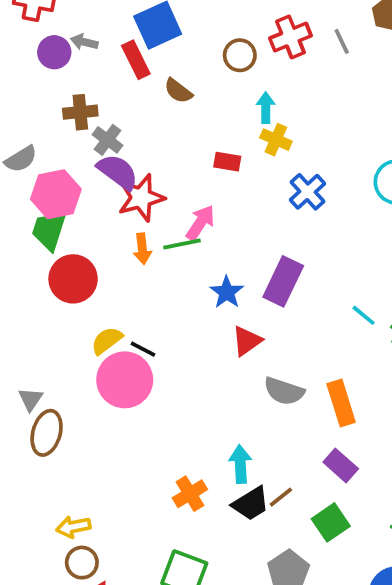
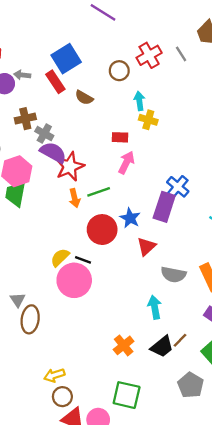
blue cross: (307, 192) -> (178, 187), moved
pink arrow: (200, 223) -> (126, 163), moved
red circle: (73, 279) -> (102, 230), moved
cyan arrow: (240, 464) -> (155, 307), moved

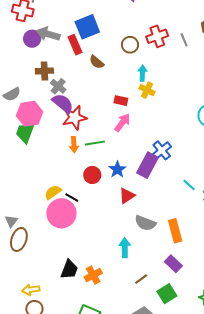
gray arrow: (22, 75) -> (48, 34), size x1.6
red circle: (102, 230) -> (92, 175), size x0.7
black trapezoid: (162, 347) -> (69, 270), moved, turned -40

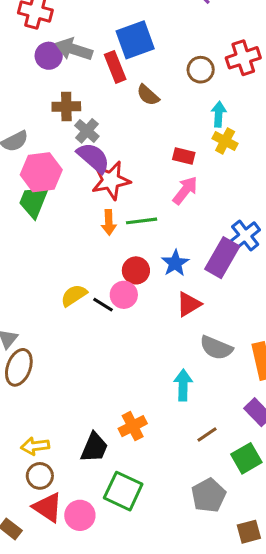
pink circle: (61, 213) -> (124, 295), moved, size x0.6
black trapezoid: (69, 270) -> (94, 448), moved

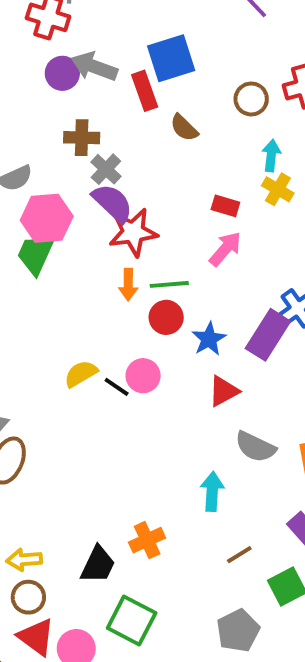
red circle: (136, 270) -> (166, 317), moved

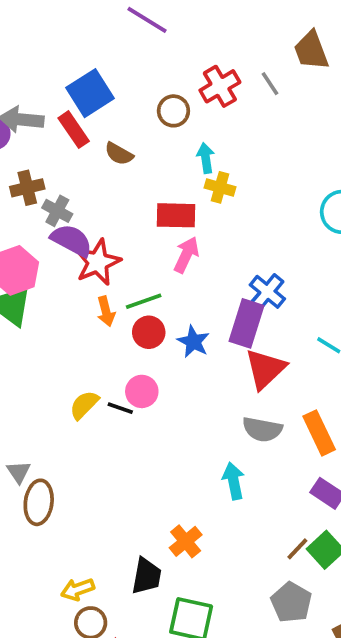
red rectangle: (225, 206) -> (176, 215), size x1.5
red triangle: (224, 391) -> (265, 369), moved, size x1.4
brown line: (239, 555) -> (297, 549), moved

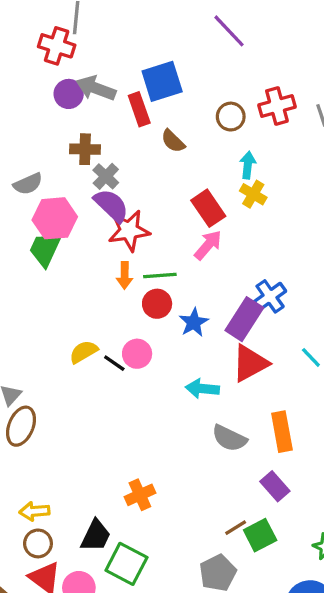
red rectangle: (176, 215) -> (208, 208), turned 39
gray semicircle: (262, 429) -> (229, 438), moved
cyan arrow: (234, 481) -> (202, 389), moved, turned -88
black trapezoid: (146, 576) -> (96, 536), moved

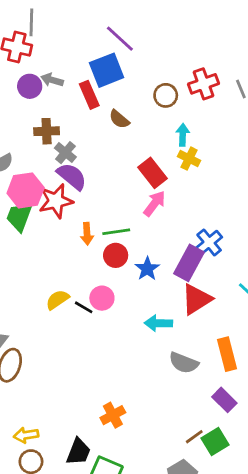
purple line: (229, 31) -> (120, 39), moved
gray arrow: (96, 88) -> (52, 80), size x0.7
red star: (129, 231) -> (56, 201), moved

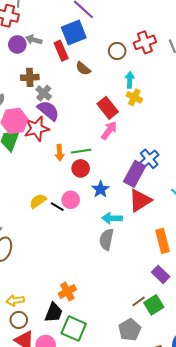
blue star: (147, 269) -> (100, 189), moved
gray semicircle: (184, 363) -> (106, 239), moved, turned 80
orange cross: (113, 415) -> (67, 292), moved

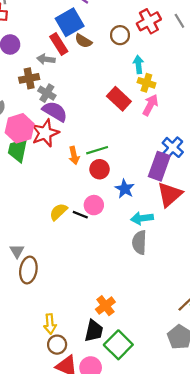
gray arrow: (34, 40) -> (46, 59), moved
brown semicircle: (83, 69) -> (83, 41), moved
pink arrow: (109, 130) -> (150, 105), moved
yellow arrow: (15, 300) -> (50, 324), turned -78
green square: (74, 328) -> (118, 345), turned 30

